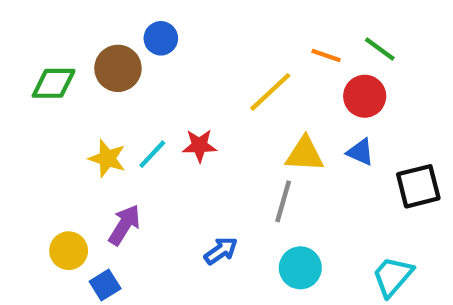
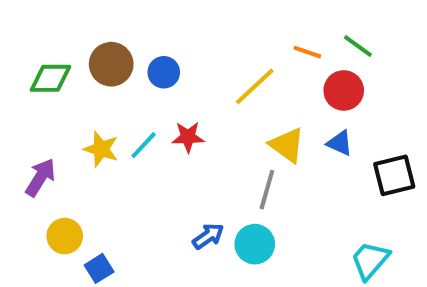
blue circle: (161, 38) -> (164, 72), moved
yellow triangle: (305, 154) -> (287, 145), turned 33
purple arrow: (124, 225) -> (40, 177), moved
cyan circle: (300, 268) -> (255, 244), moved

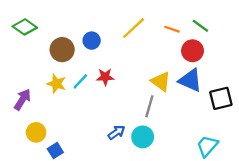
brown circle: (111, 64) -> (62, 50), moved
green diamond: (51, 78) -> (25, 27), moved, turned 35
yellow line: (255, 86) -> (134, 28), moved
blue triangle: (340, 143) -> (190, 80), size x1.6

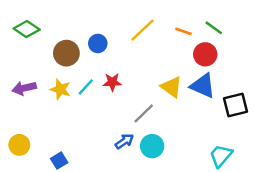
purple arrow: (22, 100) -> (24, 88), moved, turned -135
gray line: (149, 106) -> (144, 113), moved, turned 30
yellow circle: (36, 132) -> (19, 145), moved

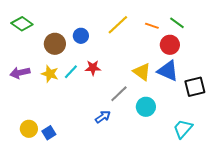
yellow circle: (19, 145) -> (29, 129), moved
cyan circle: (152, 146) -> (146, 107), moved

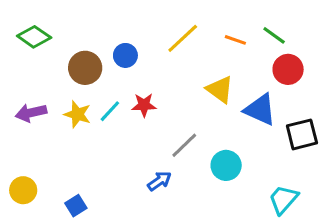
red circle: (170, 45) -> (288, 69), moved
yellow triangle: (142, 72) -> (220, 90), moved
yellow circle: (29, 129) -> (23, 190), moved

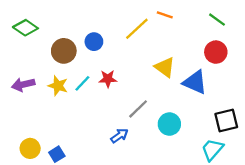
green line: (274, 35) -> (217, 20), moved
orange line: (235, 40) -> (165, 15), moved
black square: (302, 134) -> (226, 121), moved
yellow circle: (23, 190) -> (30, 148), moved

